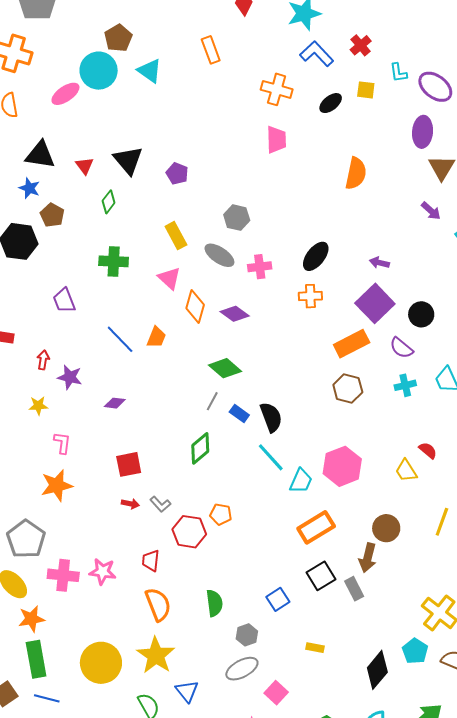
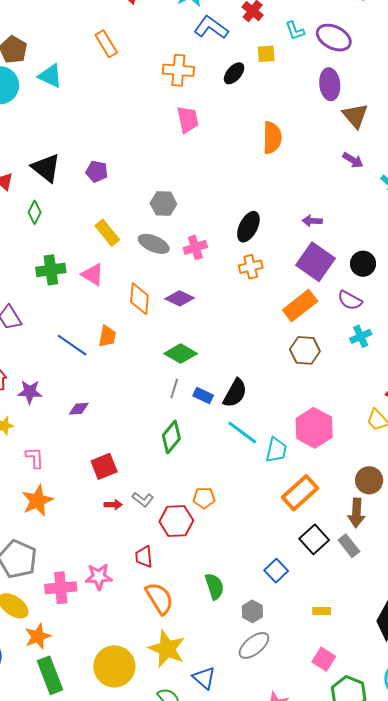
pink triangle: (169, 278) -> (93, 275), moved
black semicircle: (271, 417) -> (235, 393), turned 60
pink square: (276, 693) -> (324, 659), moved

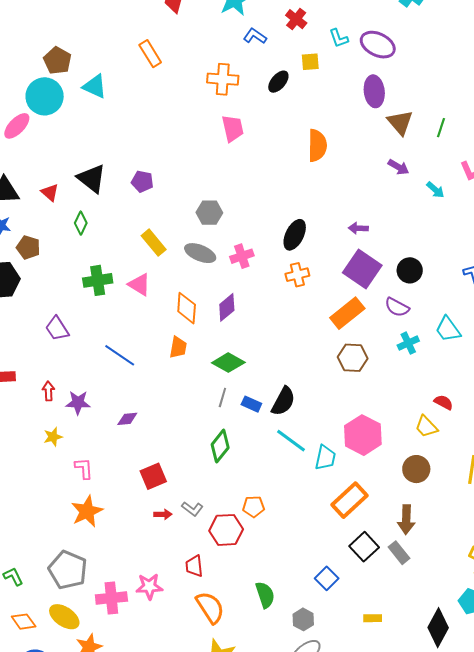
blue L-shape: (211, 28) -> (255, 36), size x0.7
purple diamond: (180, 298) -> (227, 307), turned -64
orange trapezoid: (107, 336) -> (178, 347), moved
brown circle: (369, 480) -> (416, 469), moved

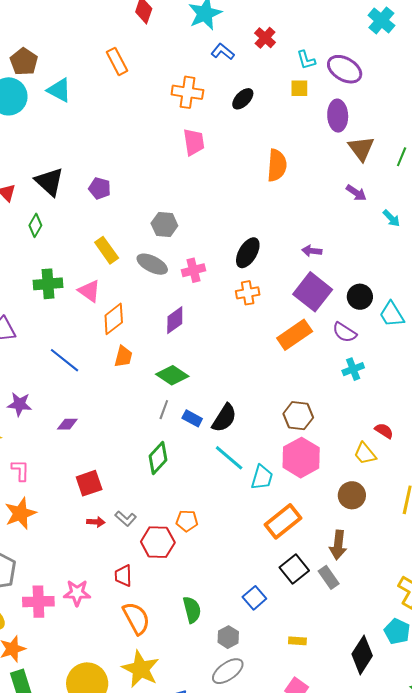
yellow square: (310, 62) -> (299, 88), moved
orange diamond: (187, 308) -> (114, 319), moved, turned 44
cyan trapezoid: (448, 329) -> (392, 314), moved
brown hexagon: (353, 358) -> (298, 416), moved

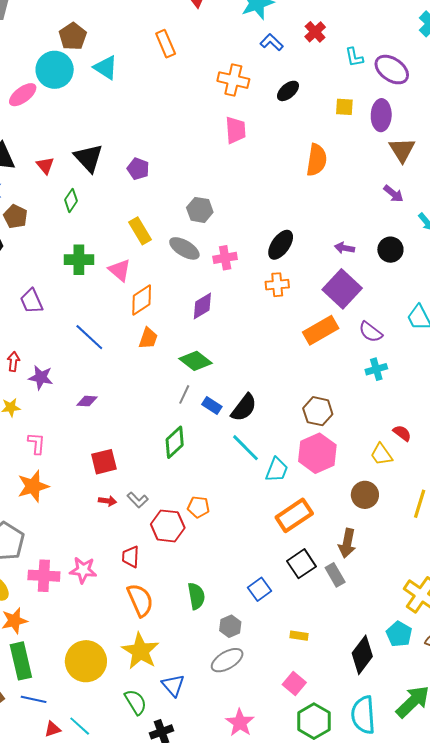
yellow square: (299, 88) -> (344, 107), moved
black circle: (360, 297) -> (390, 250), moved

